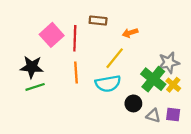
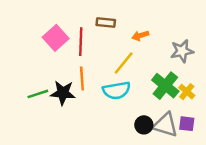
gray star: (169, 63) -> (182, 51), moved
black star: (32, 67) -> (63, 93), moved
black circle: (133, 103) -> (144, 125), moved
gray triangle: (153, 116) -> (165, 125), size x1.6

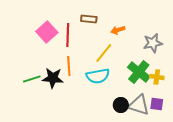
yellow cross: (187, 92) -> (157, 77), turned -32

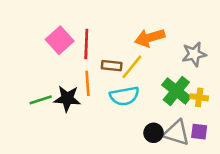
brown rectangle: (89, 19) -> (112, 66), moved
orange arrow: (118, 30) -> (150, 38), size x1.6

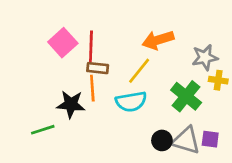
brown rectangle: (112, 66) -> (98, 68), moved
yellow cross: (199, 97) -> (218, 80), moved
green line: (41, 100) -> (43, 130), moved

